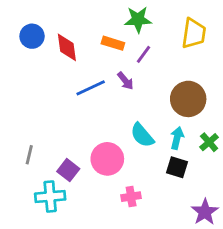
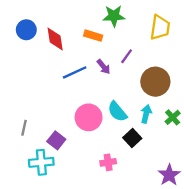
purple line: (144, 54) -> (127, 56), moved
pink circle: (107, 159) -> (89, 117), moved
black square: (177, 167) -> (132, 138), moved, turned 30

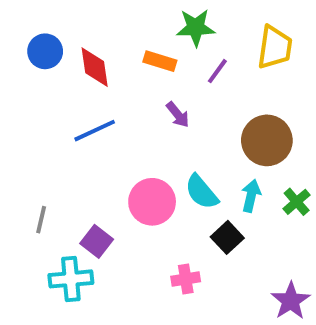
purple line: (127, 56) -> (217, 71), moved
blue line: (75, 72) -> (95, 131), moved

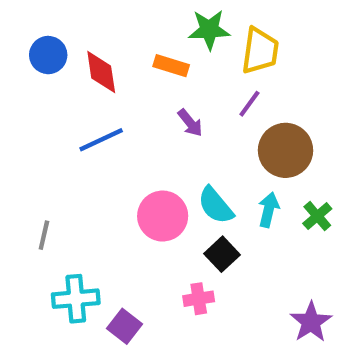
yellow trapezoid: (275, 47) -> (260, 51), moved
purple line: (217, 71) -> (249, 104), moved
black square: (227, 237) -> (222, 254), moved
purple square: (97, 241) -> (124, 326), moved

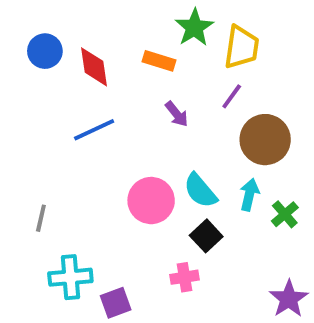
green star: (209, 30) -> (194, 27), turned -30
green cross: (317, 216) -> (285, 214), moved
purple square: (124, 326) -> (116, 303), turned 32

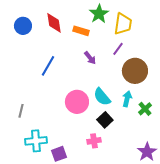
red diamond: (94, 67) -> (54, 23), moved
blue line: (94, 130) -> (48, 66), turned -35

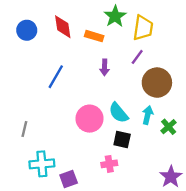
purple arrow: (90, 58) -> (105, 67), turned 40
black square: (105, 120) -> (122, 139), turned -35

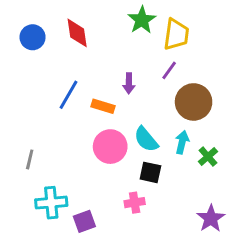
orange rectangle: (94, 36) -> (103, 106), moved

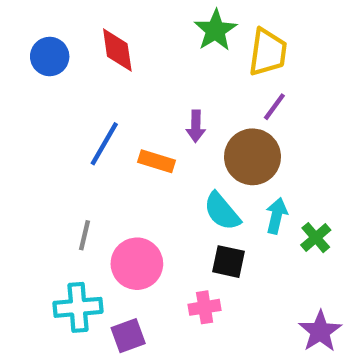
purple line: (169, 70) -> (274, 107), moved
brown circle: (194, 102) -> (253, 157), moved
pink circle: (110, 147) -> (137, 264), moved
gray line: (30, 159) -> (85, 235), moved

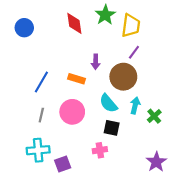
red diamond: (117, 50) -> (74, 23), moved
blue line: (104, 144) -> (41, 82), moved
pink circle: (137, 264) -> (72, 112), moved

